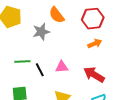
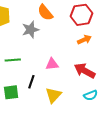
black line: (40, 70) -> (31, 82), moved, turned 48

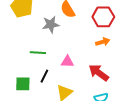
green line: (13, 60) -> (38, 53), moved

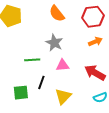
gray star: (51, 24) -> (54, 43), moved, turned -30

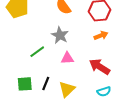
green line: (32, 60) -> (37, 52), turned -35
black line: (41, 82) -> (46, 84), moved

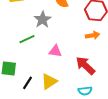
gray star: (60, 35) -> (43, 20), moved
black line: (46, 84) -> (28, 83), moved

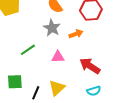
gray star: (43, 20) -> (52, 28), moved
orange arrow: (93, 35) -> (76, 34), moved

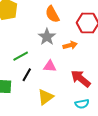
black line: (36, 93) -> (27, 75), moved

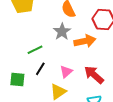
orange arrow: (70, 45) -> (85, 41), size x1.5
pink triangle: (50, 66) -> (66, 72), moved, turned -48

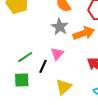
green line: (35, 50) -> (25, 57), moved
pink triangle: (66, 72) -> (57, 54), moved

